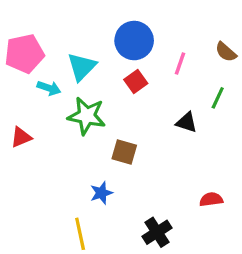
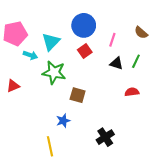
black triangle: (187, 122) -> (116, 63), moved
red semicircle: (211, 199) -> (132, 92), moved
black cross: (157, 232) -> (105, 137), moved

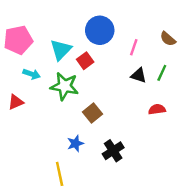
red square: (85, 51) -> (85, 61), moved
cyan arrow: (30, 55) -> (32, 74), moved
brown square: (78, 95) -> (92, 113), turned 35
black cross: (105, 137) -> (113, 151), moved

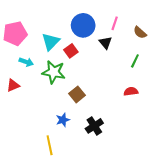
pink line: (134, 47) -> (115, 23), moved
black triangle: (139, 75) -> (105, 43), moved, turned 32

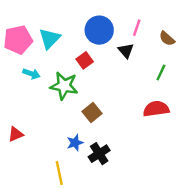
cyan triangle: (51, 42) -> (50, 39), moved
red triangle: (13, 85) -> (16, 134), moved
red semicircle: (131, 91) -> (156, 109), size x1.5
black cross: (94, 126) -> (99, 154), moved

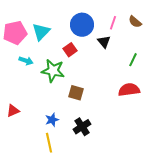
brown semicircle: (167, 39) -> (135, 22), moved
brown square: (92, 112) -> (76, 93), turned -35
blue star: (75, 143) -> (52, 120), moved

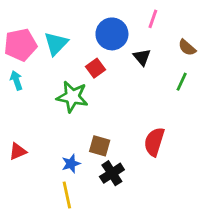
brown semicircle: (135, 22) -> (187, 48), moved
pink line: (113, 23) -> (153, 19), moved
cyan arrow: (26, 61) -> (16, 80), moved, turned -128
red semicircle: (129, 90) -> (154, 142), moved, turned -65
brown square: (76, 93) -> (100, 146), moved

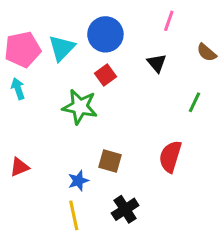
blue circle: (112, 34) -> (105, 34), moved
green line: (182, 82) -> (194, 102), moved
black cross: (112, 173) -> (125, 209), moved

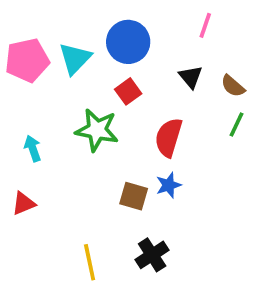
brown semicircle: (207, 52) -> (233, 86), moved
cyan arrow: (18, 89) -> (33, 148), moved
red semicircle: (170, 157) -> (169, 137), moved
blue star: (78, 181) -> (169, 185), moved

